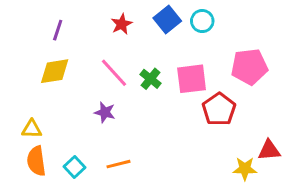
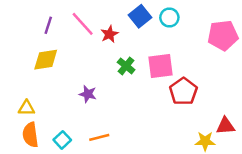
red star: (122, 24) -> (109, 34), moved
pink pentagon: (249, 67) -> (223, 35), moved
pink line: (114, 73) -> (83, 24), moved

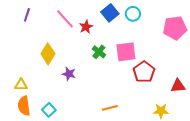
purple line: (48, 25) -> (27, 15), moved
yellow diamond: (46, 60) -> (48, 54), moved, turned -50
red triangle: (225, 126) -> (178, 86), moved
orange line: (99, 137) -> (110, 108), moved

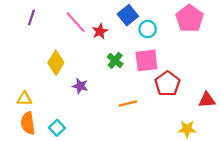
cyan circle: (133, 14) -> (148, 29), moved
pink pentagon: (175, 28) -> (189, 19), moved, turned -30
orange line: (110, 108) -> (128, 103), moved

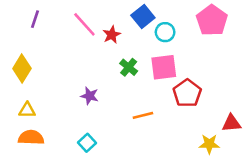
yellow diamond: (56, 63) -> (22, 69), moved
red triangle: (207, 100) -> (231, 123), moved
orange semicircle: (28, 123) -> (31, 138), turned 100
cyan square: (57, 128) -> (87, 143), moved

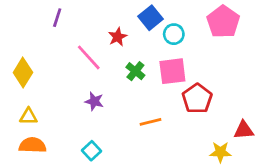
purple line: (35, 19) -> (57, 18), moved
pink line: (84, 24) -> (89, 57), moved

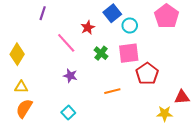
orange semicircle: (33, 145) -> (24, 108), turned -60

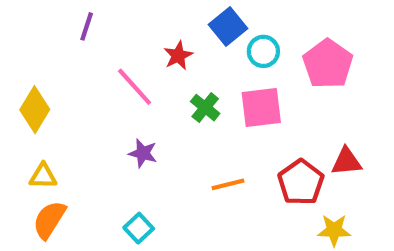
pink pentagon: (167, 16) -> (328, 64), moved
red pentagon: (147, 74) -> (301, 182), moved
red triangle: (182, 97) -> (347, 162), moved

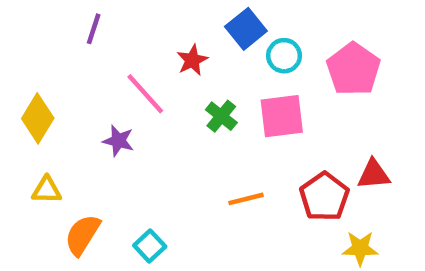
purple star: (143, 153) -> (118, 141), moved
orange semicircle: (49, 220) -> (82, 235), moved

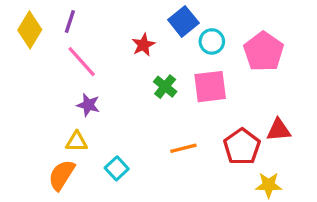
pink line: (145, 94) -> (82, 62), moved
yellow diamond: (38, 118) -> (30, 30), moved
yellow triangle: (47, 190) -> (77, 142), moved
cyan square: (150, 246) -> (117, 168), moved

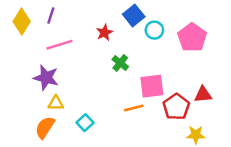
pink line: (82, 62) -> (59, 45), turned -65
pink square: (210, 87) -> (152, 86), moved
purple star: (88, 105) -> (46, 78), moved, size x1.5

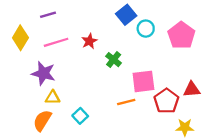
purple line: (51, 16) -> (48, 15), turned 56
yellow diamond: (22, 22) -> (20, 38), moved
red star: (104, 33) -> (89, 41), moved

